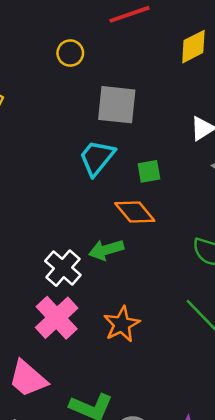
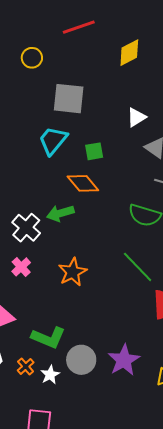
pink cross: (57, 318) -> (21, 267), size x0.6

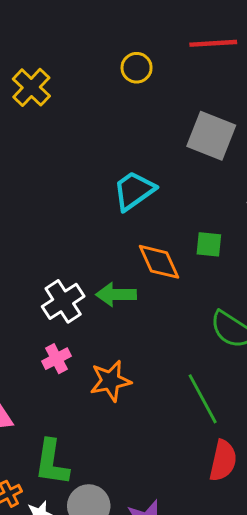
gray square: (69, 99) -> (211, 136), moved
green square: (94, 151) -> (209, 244), moved
pink cross: (21, 267) -> (56, 359), moved
green L-shape: (48, 338) -> (52, 463), turned 60

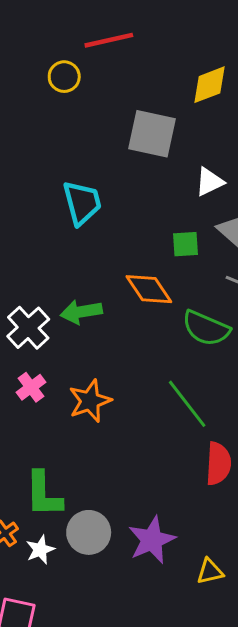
red line: (213, 43) -> (109, 40), moved
cyan trapezoid: (134, 191) -> (82, 203), turned 120
green square: (209, 244) -> (186, 244), moved
orange diamond: (159, 262) -> (149, 289), moved

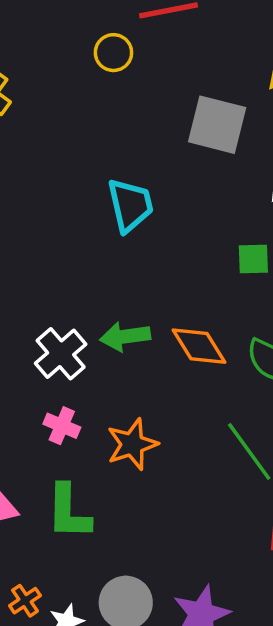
orange diamond: (149, 289) -> (199, 346), moved
pink cross: (31, 387) -> (62, 426), turned -32
green L-shape: (44, 494) -> (69, 512), moved

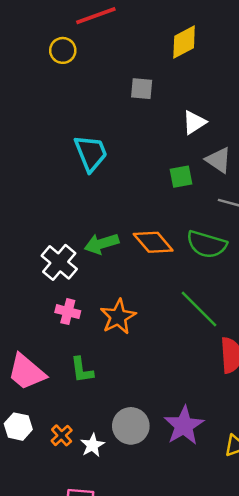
gray square: (217, 125) -> (142, 89), size x0.6
green L-shape: (69, 512) -> (82, 370), size x0.7

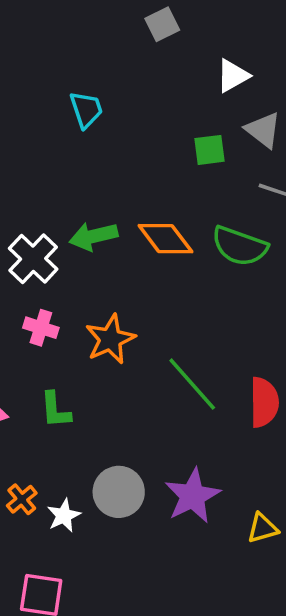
gray square: (142, 89) -> (162, 24), turned -35
cyan trapezoid: (91, 153) -> (86, 110), size x0.7
green line: (199, 309) -> (192, 384), moved

